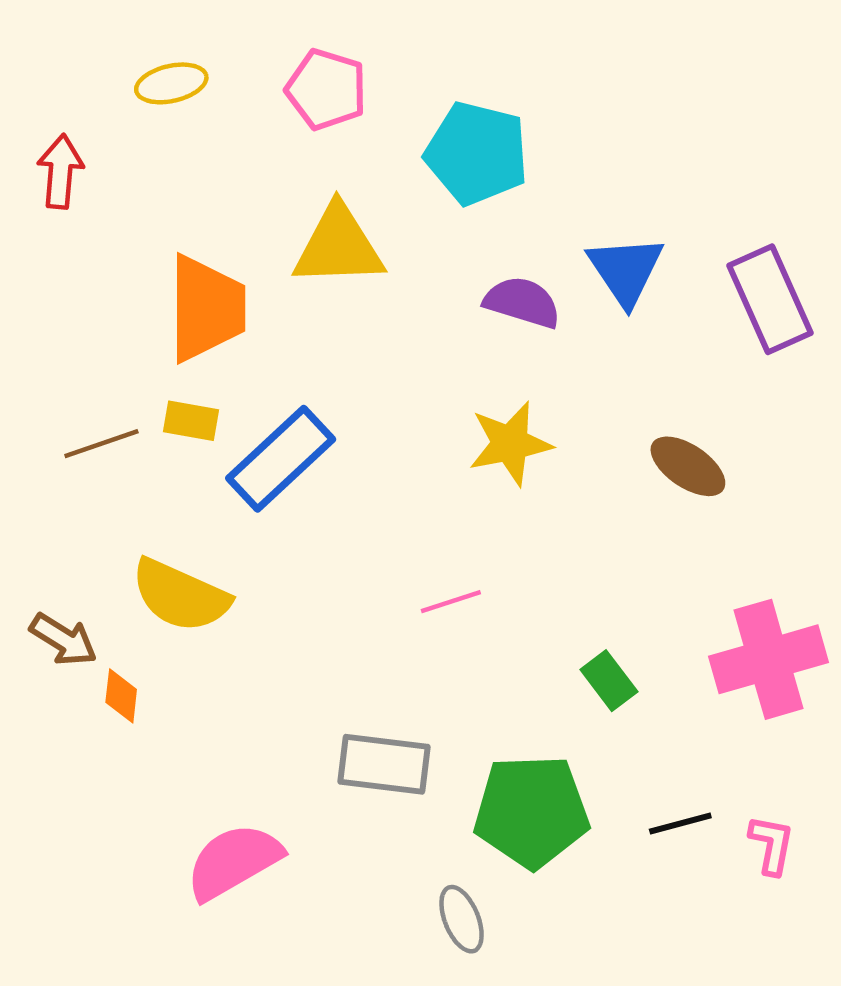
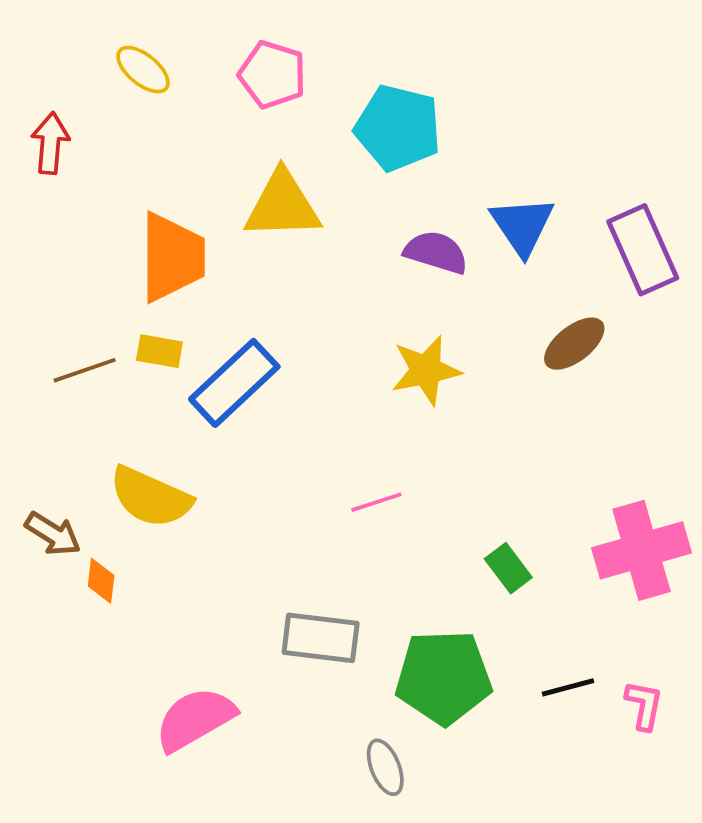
yellow ellipse: (171, 83) -> (143, 70), turned 52
brown ellipse: (688, 466) -> (574, 344), moved, turned -72

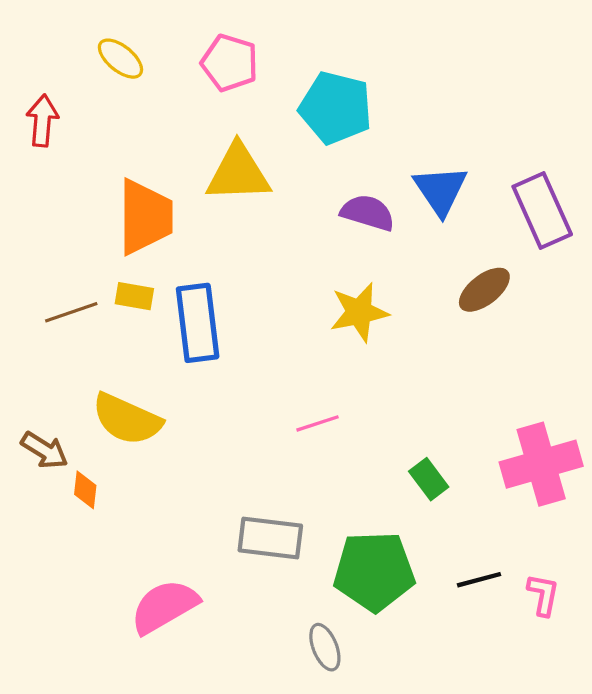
blue rectangle: (234, 383) -> (198, 323), turned -54

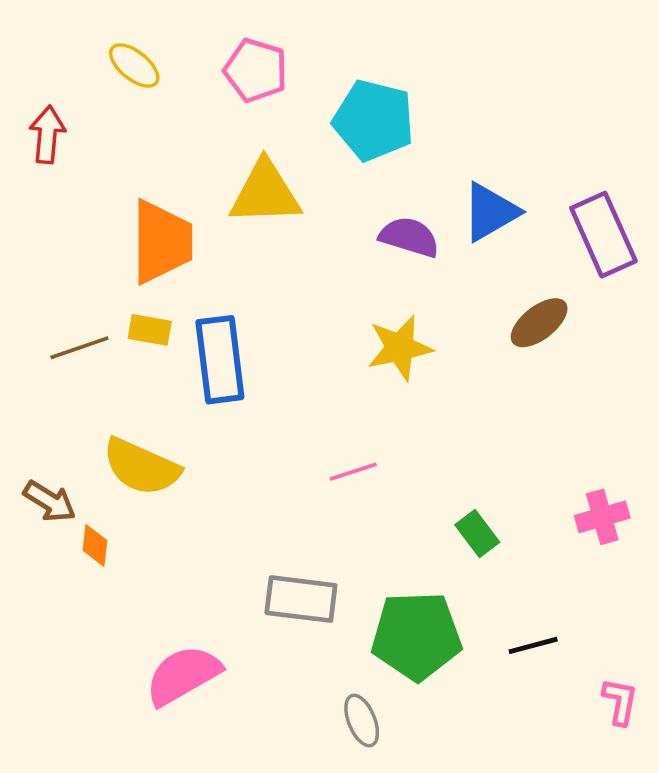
blue triangle: (440, 190) -> (490, 212), turned 34
pink cross: (541, 464) -> (602, 517), size x0.6
pink L-shape: (543, 595) -> (620, 701), moved

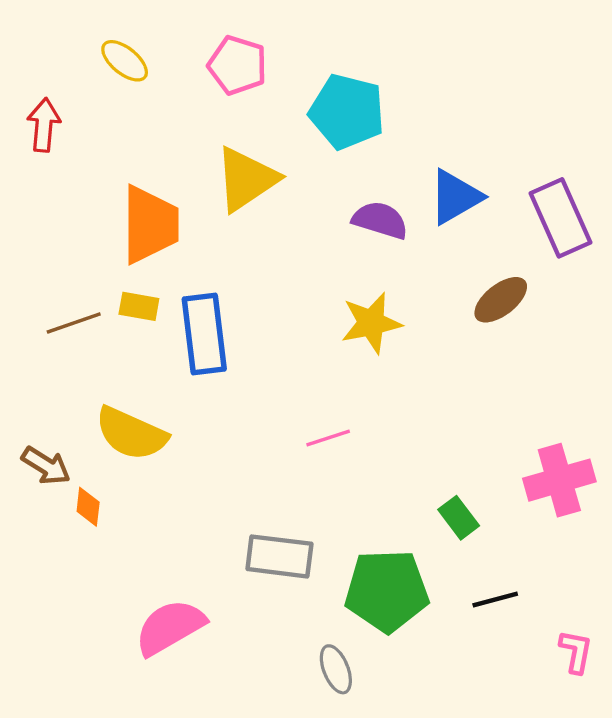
yellow triangle: (265, 193) -> (246, 179), turned -32
pink cross: (602, 517) -> (559, 480), size x1.4
green rectangle: (477, 534) -> (459, 518), moved

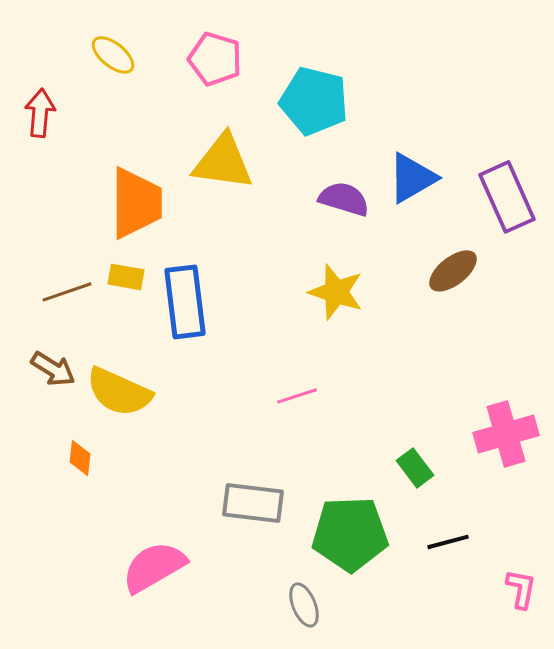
yellow triangle: (246, 179) -> (223, 162), turned 42
yellow star: (371, 323) -> (336, 292), turned 30
brown arrow: (46, 466) -> (53, 369), moved

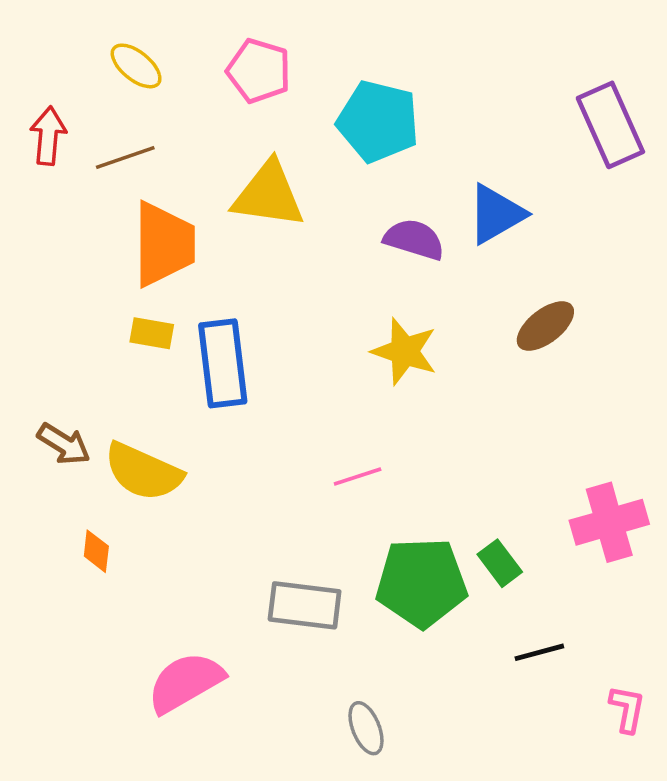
purple rectangle: (507, 197) -> (610, 125), moved
brown line: (67, 292) -> (125, 157), moved
green pentagon: (350, 534) -> (421, 582), moved

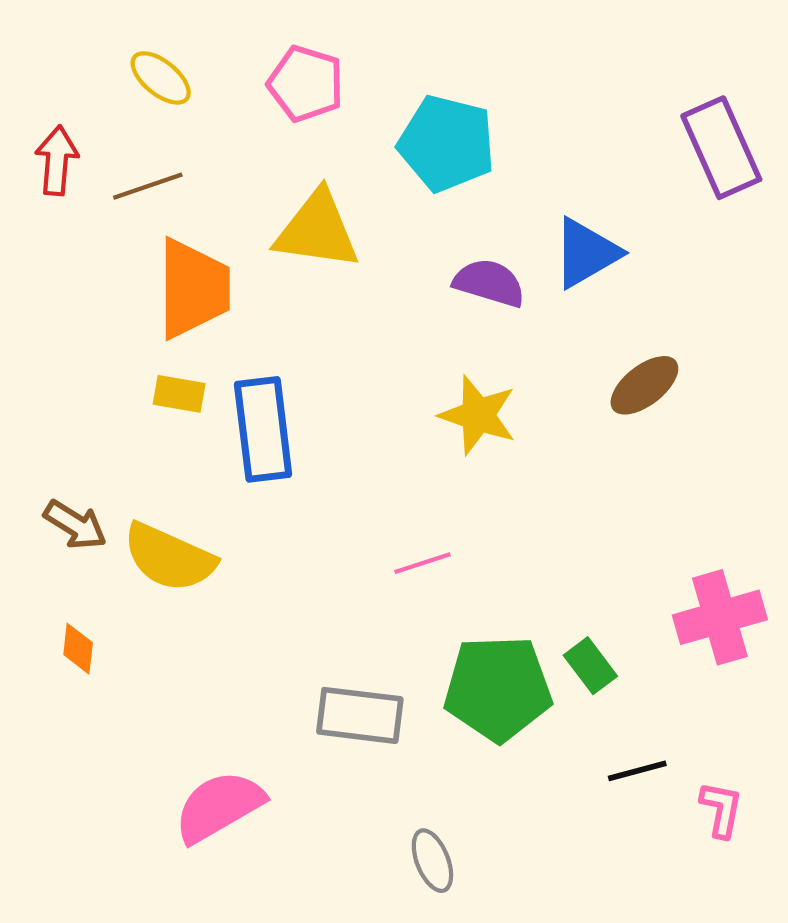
orange diamond: (96, 551) -> (78, 649), moved
pink L-shape: (627, 709) -> (721, 809), moved

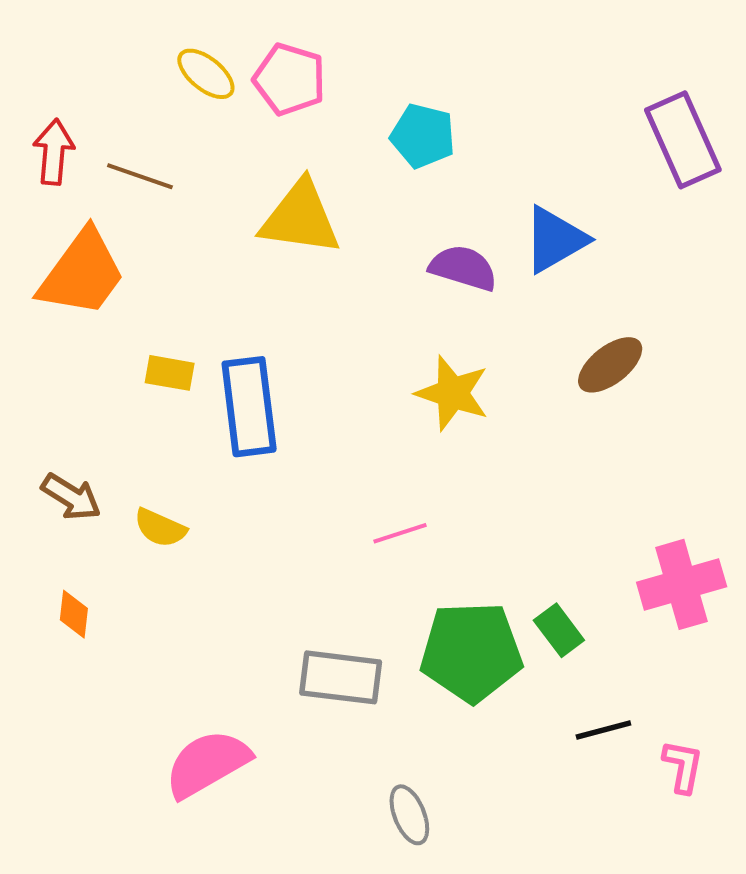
yellow ellipse: (161, 78) -> (206, 74), moved
cyan pentagon: (447, 143) -> (423, 136), size x0.7
brown line: (148, 186) -> (140, 176), turned 38
orange trapezoid: (193, 289) -> (82, 273), moved, turned 36
yellow semicircle: (169, 557) -> (160, 528), size x0.6

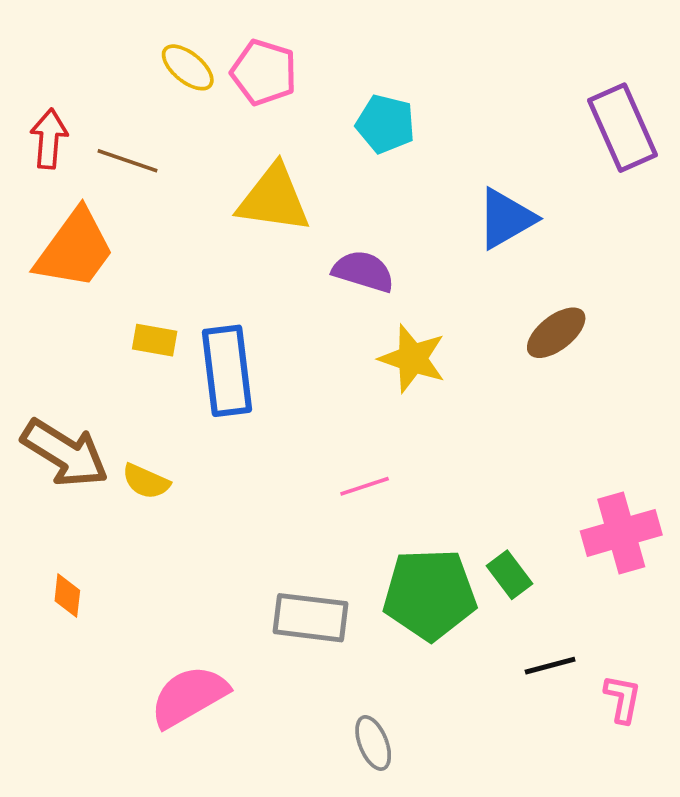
purple semicircle: (463, 268) -> (363, 271), moved
brown arrow: (71, 497) -> (65, 453), size x1.6
orange diamond: (74, 614) -> (67, 596), moved

